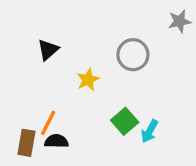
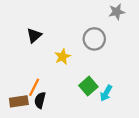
gray star: (180, 21) -> (117, 12), moved
black semicircle: (56, 141) -> (40, 100), turned -77
brown rectangle: (26, 143) -> (19, 101), turned 72

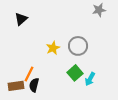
black triangle: (34, 35) -> (21, 19), moved
gray circle: (94, 39) -> (78, 46), moved

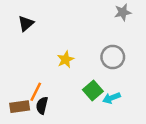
gray circle: (78, 46) -> (113, 57), moved
cyan arrow: (90, 79) -> (111, 98), turned 40

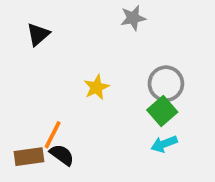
gray star: (123, 12) -> (133, 18), moved
green square: (93, 91) -> (162, 111), moved
black semicircle: (42, 105) -> (62, 155), turned 112

